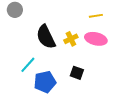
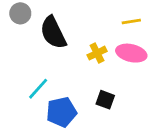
black semicircle: (46, 37) -> (53, 33), moved

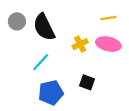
gray circle: (20, 13) -> (17, 21), moved
cyan line: (38, 89) -> (41, 62), moved

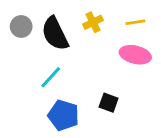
yellow cross: (80, 44) -> (93, 22), moved
blue pentagon: (51, 93) -> (63, 115), turned 30

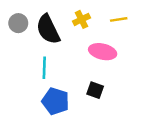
pink ellipse: (135, 55) -> (103, 52), moved
cyan line: (51, 77) -> (44, 68), turned -40

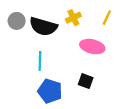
yellow line: (119, 19) -> (107, 18), turned -56
black semicircle: (48, 29) -> (43, 26), turned -48

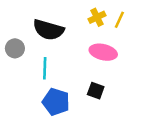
yellow cross: (73, 18) -> (97, 17), moved
gray circle: (17, 21) -> (15, 48), moved

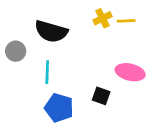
yellow line: (119, 20) -> (126, 21), turned 63
pink ellipse: (103, 52) -> (130, 72), moved

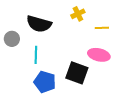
yellow line: (126, 21) -> (102, 28), moved
black square: (101, 96) -> (77, 73), size x1.6

